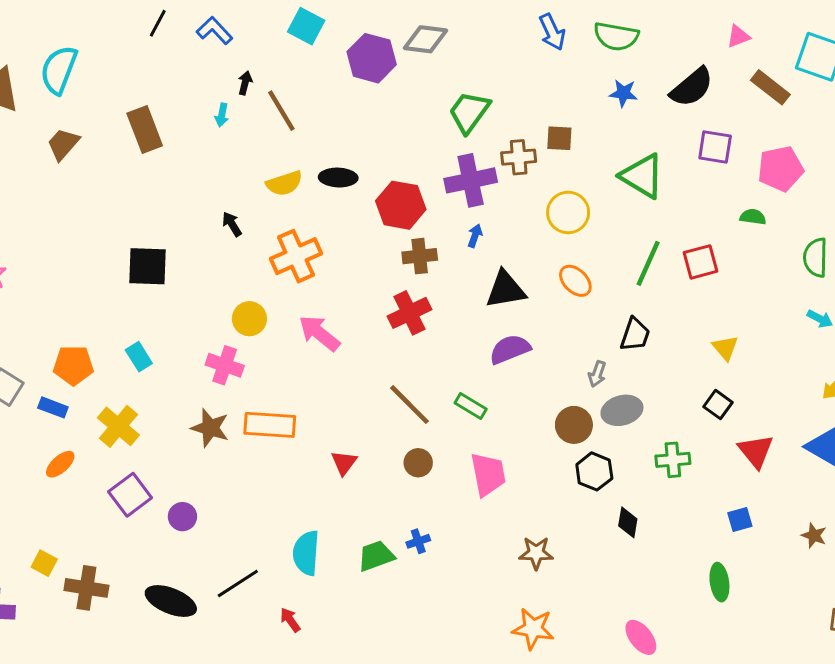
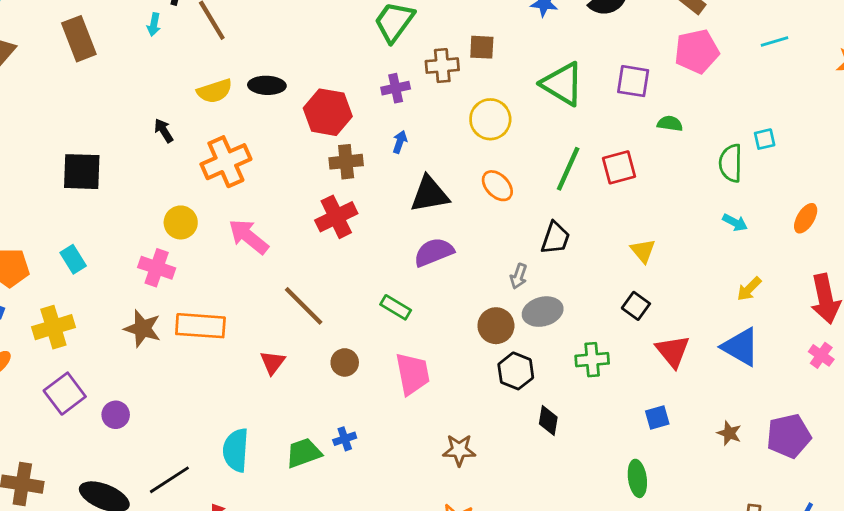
purple square: (715, 147) -> (633, 81), moved
pink pentagon: (781, 169) -> (697, 51), moved
purple cross: (471, 180) -> (396, 88), size x0.6
brown line: (409, 405) -> (304, 306), moved
yellow cross: (118, 426) -> (53, 327), turned 33

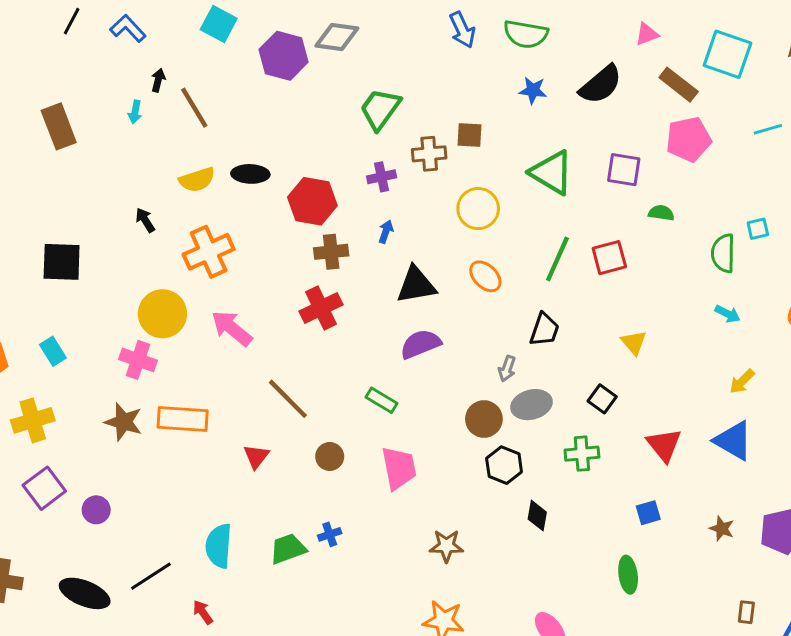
yellow circle: (181, 222) -> (162, 314), size x1.4
black square: (636, 306) -> (602, 399), moved

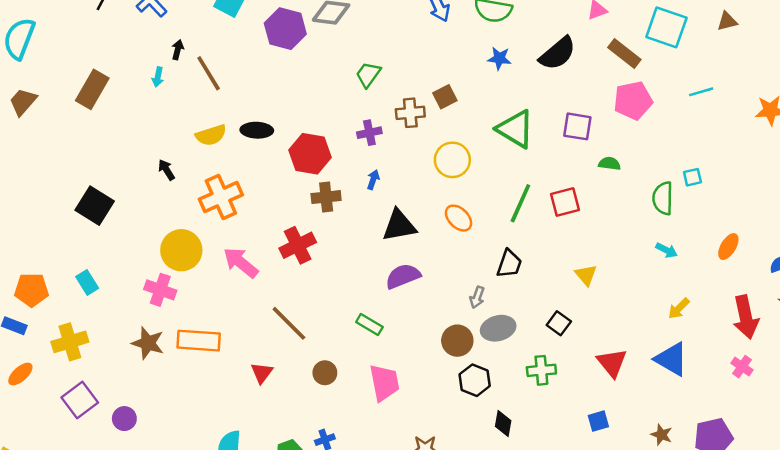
green trapezoid: (380, 109) -> (368, 74), size x0.7
brown rectangle: (59, 126) -> (92, 89), turned 51
brown square: (470, 135) -> (445, 97), turned -30
black square: (62, 262) -> (95, 206), turned 30
red cross: (321, 308) -> (298, 245), moved

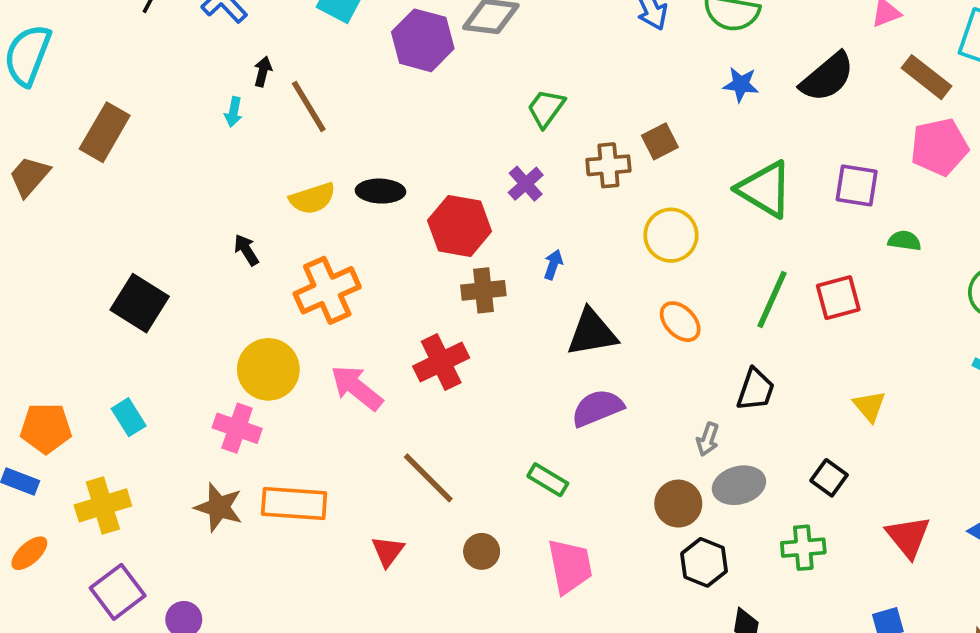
brown rectangle: (92, 89) -> (105, 132), moved
brown trapezoid: (23, 102) -> (29, 176), moved
purple cross: (369, 133) -> (526, 184), moved, turned -30

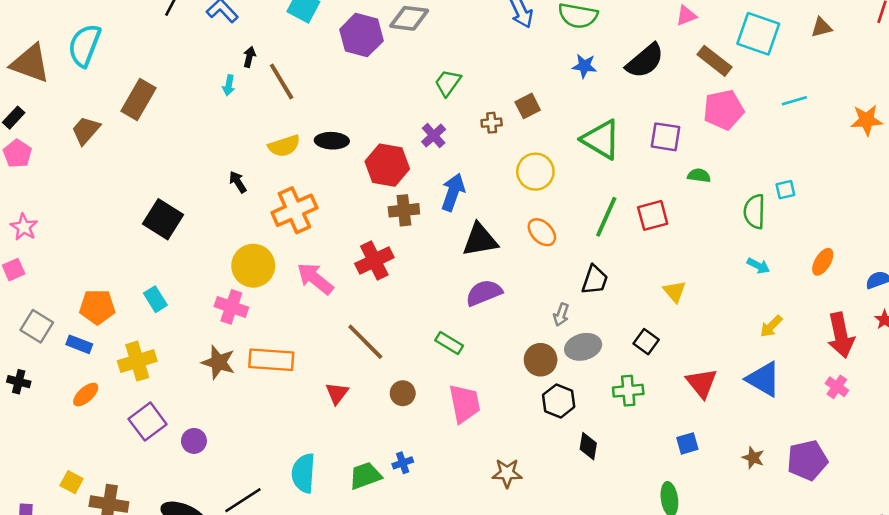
brown cross: (608, 165) -> (492, 123), size x0.7
blue arrow: (553, 265) -> (453, 192), size x1.8

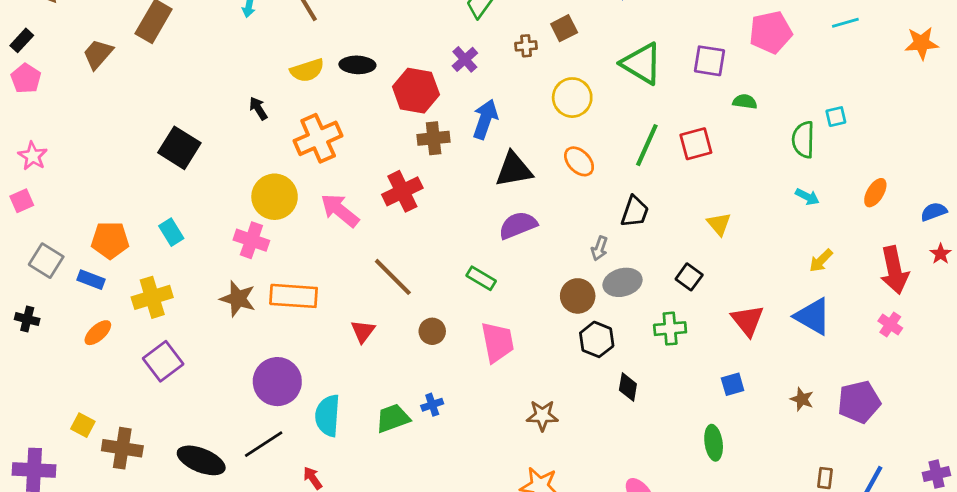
purple circle: (194, 441) -> (277, 382), moved, size x1.8

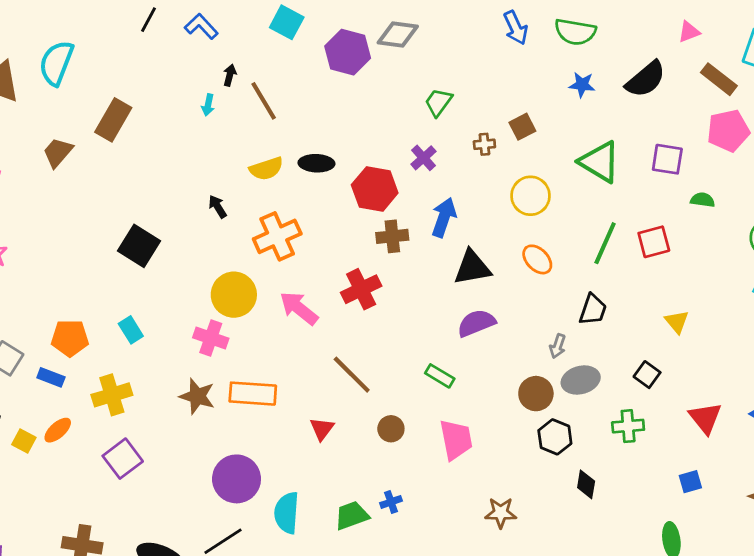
yellow square: (83, 425) -> (24, 441), moved

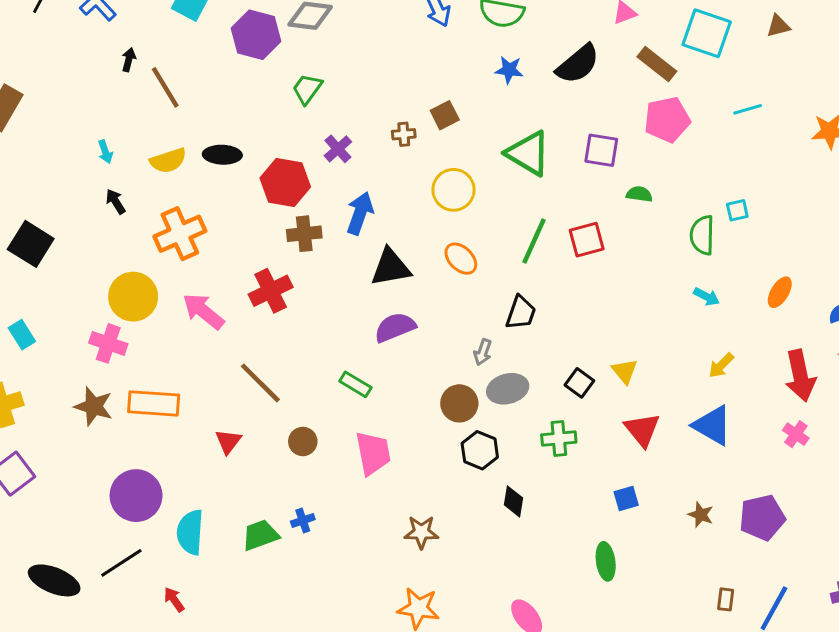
green trapezoid: (438, 102) -> (307, 89), moved
cyan arrow: (208, 105) -> (105, 152), moved, turned -30
yellow triangle: (677, 322) -> (625, 371), moved

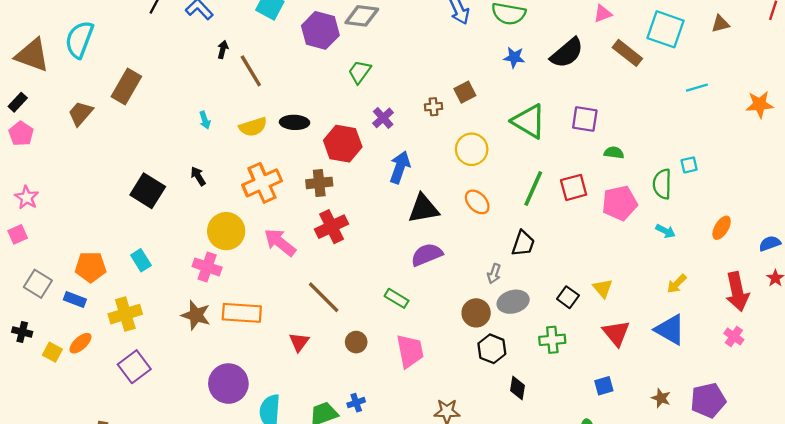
pink pentagon: (667, 120) -> (620, 203), moved
black arrow: (116, 202) -> (198, 176), moved
brown cross: (304, 234) -> (319, 183), moved

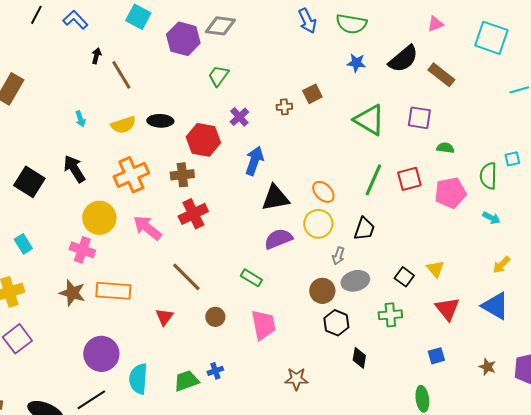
brown rectangle: (627, 53) -> (441, 75), moved
yellow circle: (472, 149) -> (318, 224), moved
black arrow: (198, 176) -> (74, 169), size x1.6

